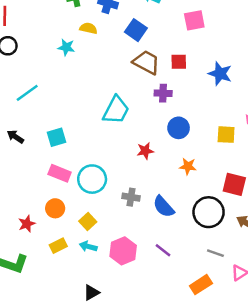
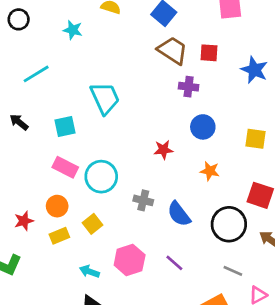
cyan star: (66, 47) -> (73, 30), moved
cyan trapezoid: (116, 110) -> (105, 98), moved, turned -56
yellow rectangle: (58, 246) -> (59, 236), moved
cyan arrow: (88, 246) -> (89, 271), moved

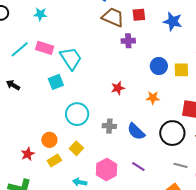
cyan square: (65, 126) -> (56, 82), moved
blue circle: (203, 127) -> (159, 66), moved
pink rectangle: (65, 167) -> (45, 48), moved

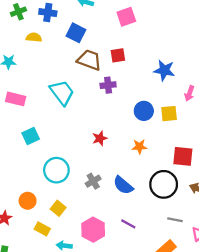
blue star: (173, 21) -> (164, 70), moved
cyan trapezoid: (71, 58) -> (62, 93), moved
gray cross: (109, 126) -> (93, 181), turned -32
yellow rectangle: (54, 160) -> (42, 229), moved, turned 64

